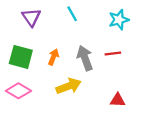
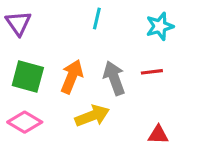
cyan line: (72, 14) -> (97, 18), turned 42
purple triangle: (31, 17) -> (18, 23), moved
orange arrow: (53, 57) -> (72, 77), size x1.5

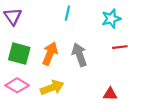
red line: (152, 72) -> (120, 47), moved
yellow arrow: (92, 116) -> (52, 88), moved

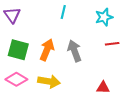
yellow arrow: (52, 88) -> (49, 81), turned 30

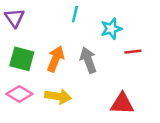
cyan star: (104, 17) -> (111, 29), moved
red triangle: (103, 88) -> (122, 104), size x1.5

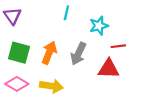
gray arrow: (88, 60) -> (78, 54), turned -135
red triangle: (122, 104) -> (109, 69), moved

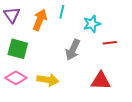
orange arrow: (49, 53) -> (40, 20), moved
red triangle: (109, 69) -> (101, 81), moved

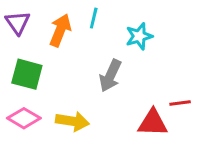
red line: (110, 43) -> (180, 103), moved

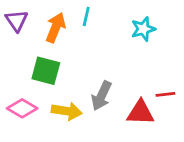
cyan star: (139, 36) -> (143, 29), moved
green square: (27, 74) -> (46, 71), moved
gray arrow: (110, 76) -> (101, 96), moved

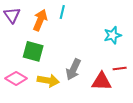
cyan star: (143, 29) -> (113, 35), moved

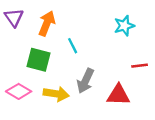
cyan line: (62, 12) -> (73, 46), moved, turned -40
cyan star: (113, 35) -> (124, 26), moved
red line: (120, 68) -> (140, 66), moved

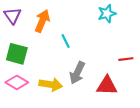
cyan star: (124, 26) -> (107, 14), moved
green square: (39, 60) -> (17, 54), moved

